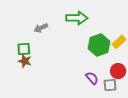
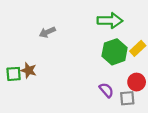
green arrow: (77, 18) -> (110, 21), moved
green square: (24, 49) -> (14, 74), moved

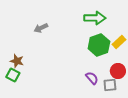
brown star: (29, 70) -> (17, 61), moved
green square: (14, 74) -> (13, 75), moved, turned 32

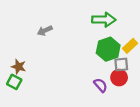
red circle: (118, 71) -> (119, 78), moved
gray square: (110, 85) -> (121, 64), moved

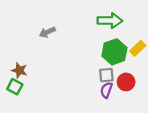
gray square: (121, 64) -> (106, 75), moved
purple semicircle: (100, 85) -> (106, 90), turned -120

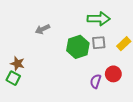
green hexagon: (114, 52) -> (78, 47), moved
gray square: (106, 75) -> (99, 43), moved

